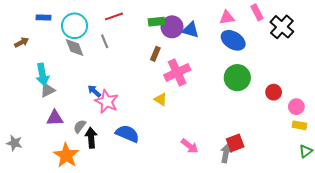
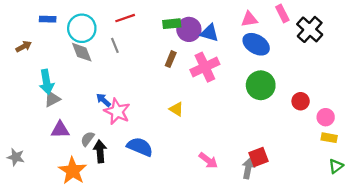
pink cross: (177, 72) -> (205, 67), moved

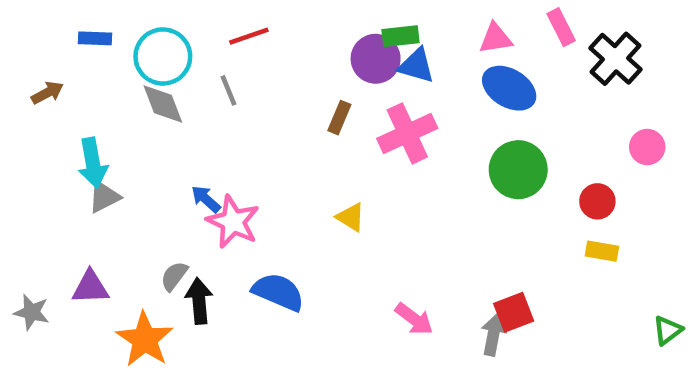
green rectangle: (172, 24) -> (400, 36), moved
pink circle: (326, 117) -> (647, 147), moved
purple triangle: (60, 130) -> (90, 287), moved
yellow rectangle: (329, 138) -> (602, 251), moved

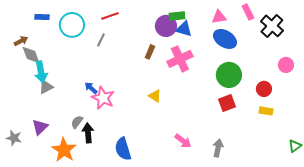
gray line: (228, 90) -> (101, 40), turned 48
gray diamond: (163, 104) -> (31, 55), moved
purple triangle: (90, 287) -> (40, 127), turned -42
blue semicircle: (278, 292) -> (123, 149), moved, turned -130
red square: (514, 312) -> (227, 103), moved

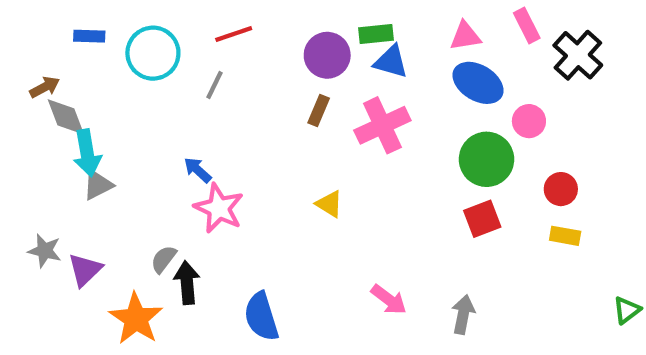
purple circle: (166, 26) -> (327, 55), moved
pink circle: (286, 65) -> (529, 121), moved
blue arrow: (91, 88) -> (198, 170), moved
gray star: (14, 138) -> (45, 251), moved

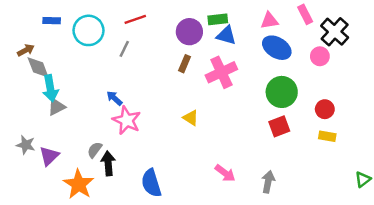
pink circle: (529, 121) -> (320, 56), moved

